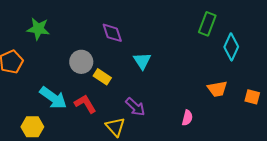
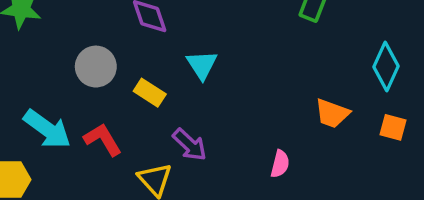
cyan diamond: (231, 47) -> (386, 67), moved
yellow rectangle: (102, 77) -> (150, 93), moved
orange trapezoid: (217, 89) -> (332, 113), turned 30

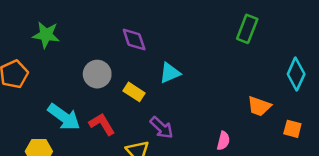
cyan triangle: (202, 65) -> (170, 73), turned 40
orange square: (393, 127) -> (292, 129), moved

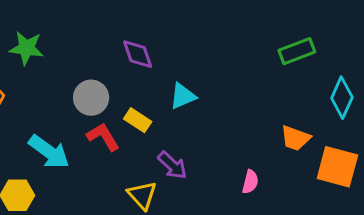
green rectangle: (247, 29) -> (297, 51), moved, turned 48
red L-shape: (102, 124) -> (103, 137), moved
orange square: (292, 129) -> (337, 167), size x1.8

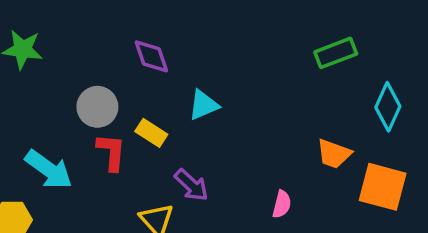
red L-shape: (103, 137) -> (111, 152), turned 36

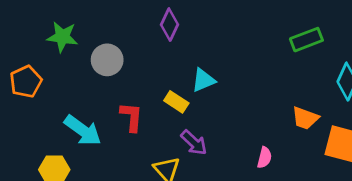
purple diamond: (151, 56) -> (170, 25), moved, turned 44
gray circle: (97, 107) -> (107, 60), moved
yellow rectangle: (151, 133) -> (176, 102), moved

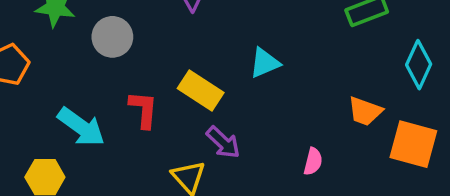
cyan triangle: (203, 80) -> (265, 63), moved
yellow rectangle: (176, 102) -> (201, 91), size x1.4

